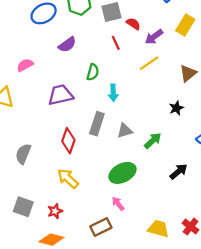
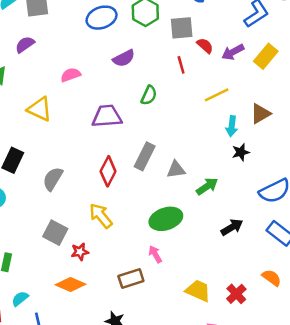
purple arrow: (154, 37) -> (233, 52), moved
cyan arrow: (113, 93) -> (232, 126), moved
gray square: (23, 207) -> (55, 233), moved

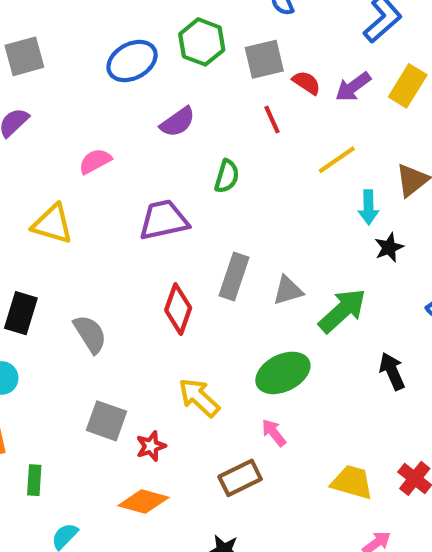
gray semicircle: (53, 179) -> (90, 334), turned 125
green arrow: (207, 186) -> (342, 311), size x1.4
yellow arrow: (101, 216) -> (199, 398), moved
black arrow: (232, 227) -> (392, 371), turned -75

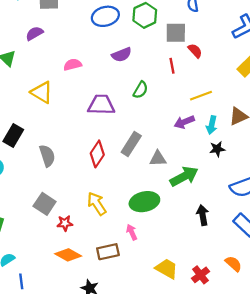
purple arrow: (353, 87) -> (184, 122), moved
orange diamond: (143, 502) -> (68, 255), moved

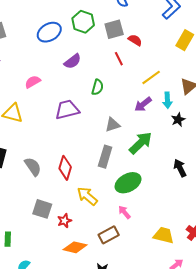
gray rectangle: (131, 144) -> (105, 157), moved
red diamond: (97, 154) -> (65, 168), moved
gray triangle: (158, 159) -> (113, 125), moved
green arrow: (184, 176) -> (141, 143), moved
black arrow: (203, 215) -> (180, 168), moved

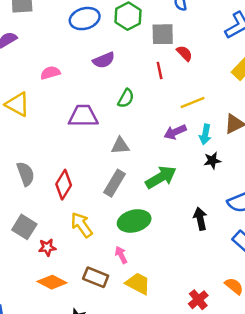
gray triangle: (113, 125) -> (120, 146), moved
brown rectangle: (109, 235) -> (96, 277), turned 36
yellow trapezoid: (164, 235) -> (138, 284), moved

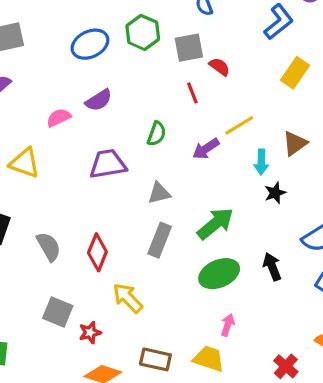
purple semicircle: (104, 60) -> (99, 100), moved
purple arrow: (175, 132) -> (206, 149), moved
green ellipse: (134, 221) -> (219, 274), moved
pink arrow: (121, 255) -> (228, 325), moved, turned 54

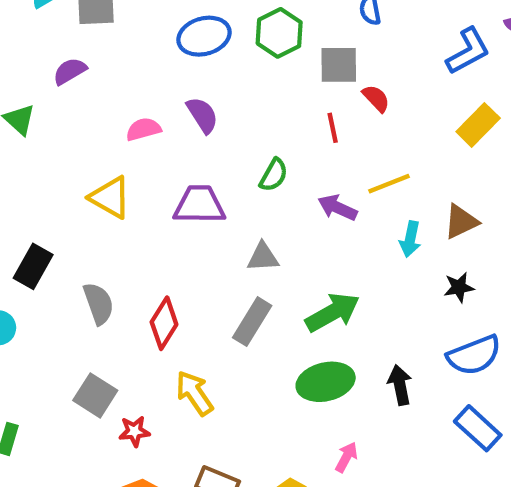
purple semicircle: (99, 100) -> (202, 115), turned -100
purple arrow: (206, 149) -> (338, 208), turned 48
yellow triangle: (25, 163) -> (110, 197), moved
black star: (275, 193) -> (459, 287), moved
pink arrow: (228, 325) -> (346, 457), moved

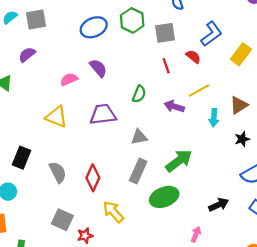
blue L-shape: (468, 51) -> (211, 34), moved
red semicircle: (376, 98) -> (193, 57), moved
green ellipse: (326, 382) -> (164, 197), moved
black arrow: (400, 385) -> (219, 205), moved, turned 84

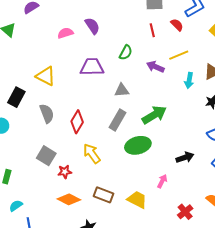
yellow triangle: (57, 117) -> (46, 76), moved

